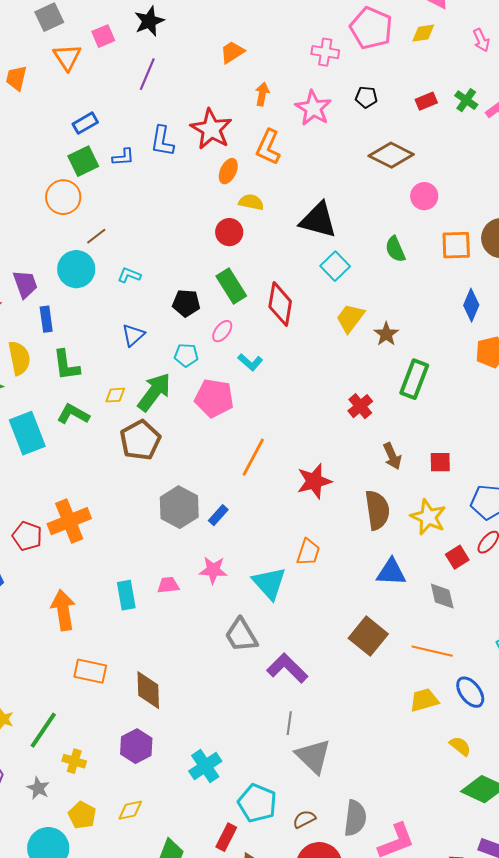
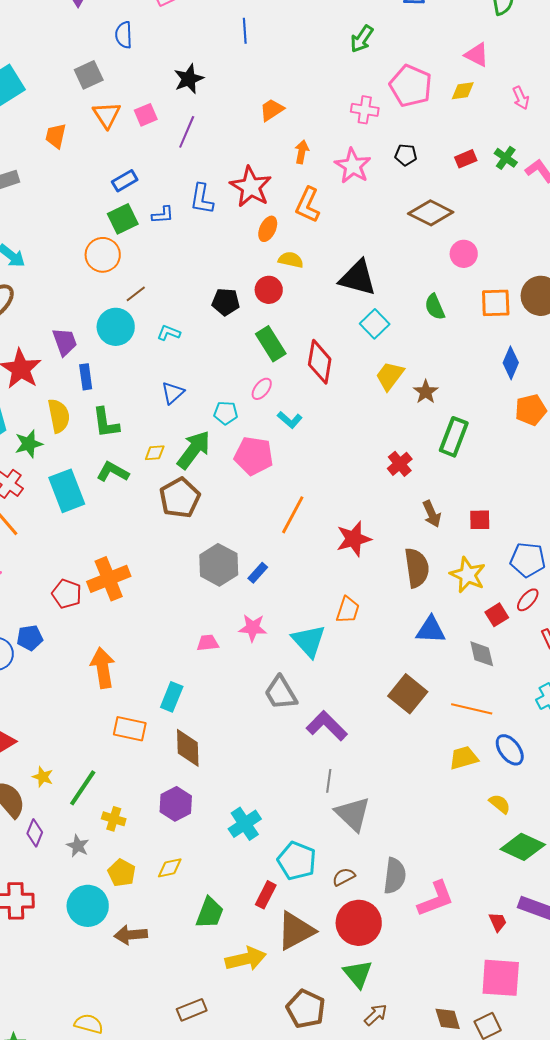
pink square: (103, 36) -> (146, 115), moved
black pentagon: (186, 303) -> (226, 302), moved
cyan rectangle: (126, 595) -> (172, 697), moved, turned 32

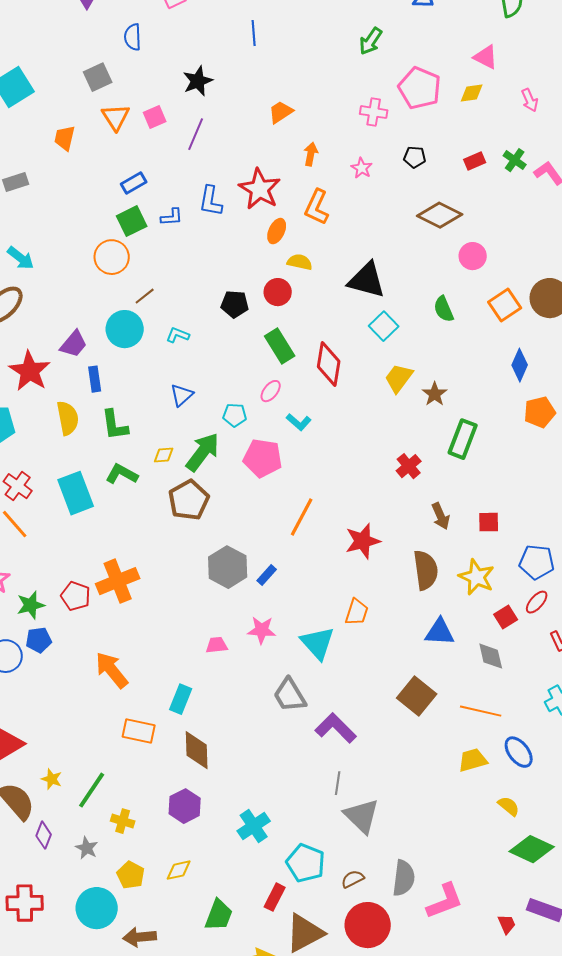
pink star: (353, 166) -> (362, 168), size x0.6
orange square: (496, 303) -> (505, 305), turned -32
purple trapezoid: (65, 342) -> (74, 344), turned 60
green star: (29, 444) -> (31, 605), moved
orange arrow: (103, 668) -> (112, 670), turned -30

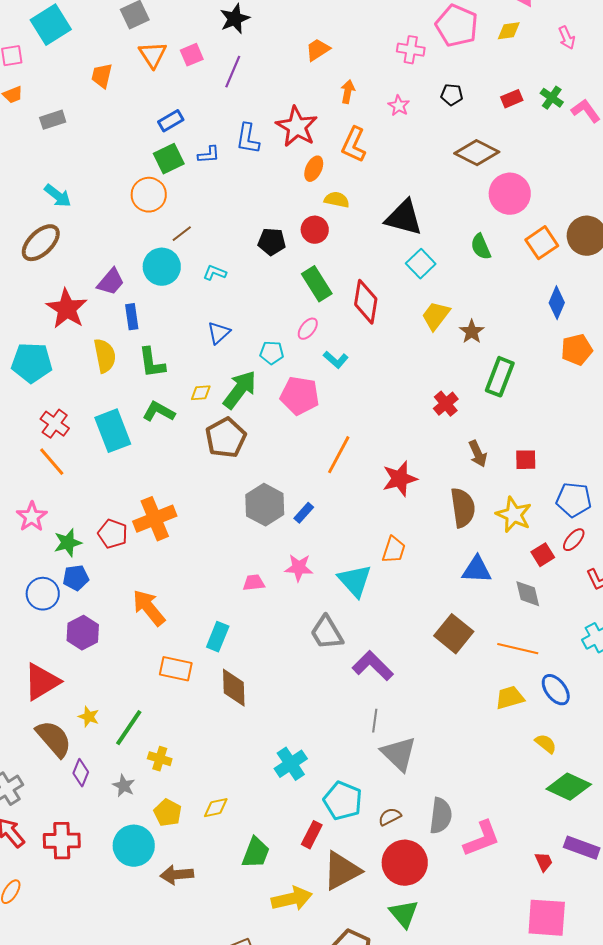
pink circle: (473, 256) -> (510, 194), size x1.5
purple hexagon: (185, 806) -> (83, 633), moved

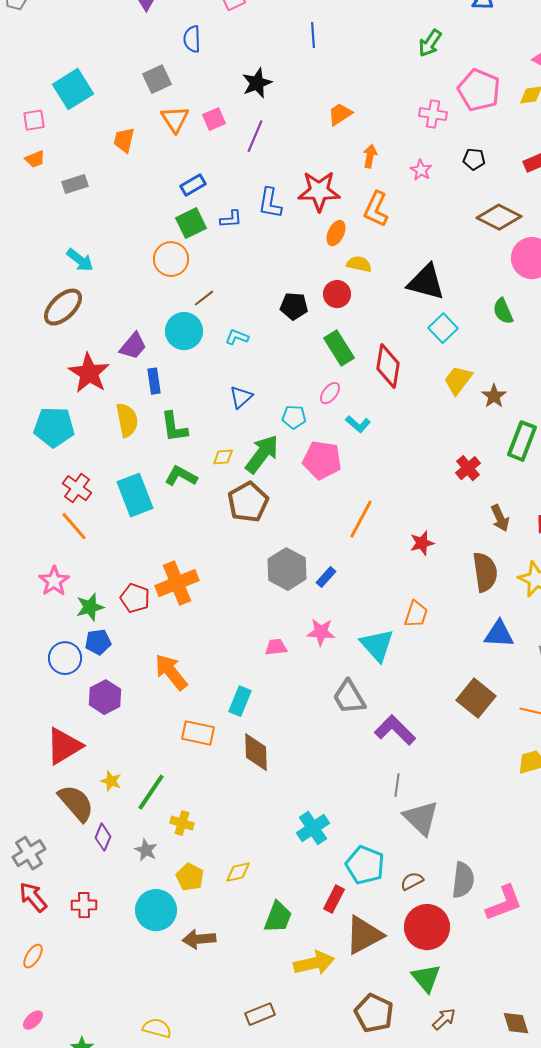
red star: (297, 127) -> (319, 191), turned -30
red star: (400, 479) -> (422, 543), size x0.7
red cross: (62, 841) -> (84, 905), size x0.7

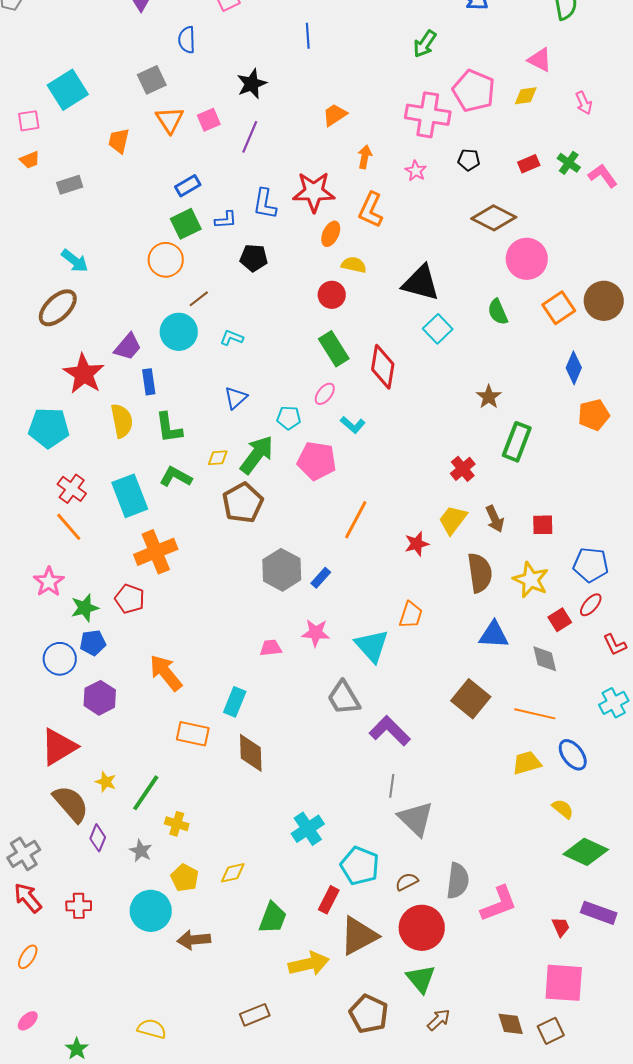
pink cross: (433, 114) -> (428, 115), size x1.6
black pentagon: (294, 306) -> (254, 258), moved
yellow trapezoid: (458, 380) -> (453, 520), moved
orange cross: (177, 583) -> (156, 552), moved

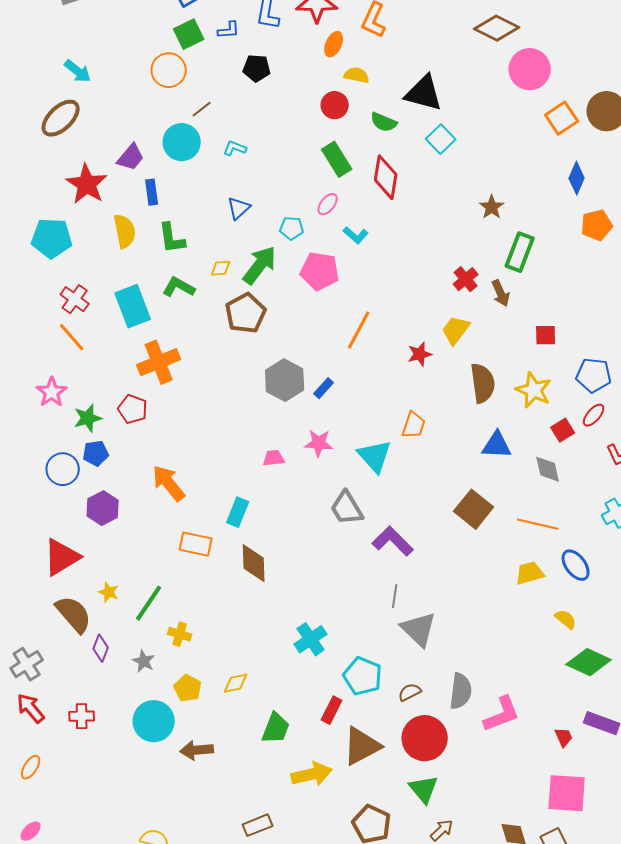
green semicircle: (498, 312) -> (384, 122), moved, turned -44
brown arrow: (495, 519) -> (501, 293), moved

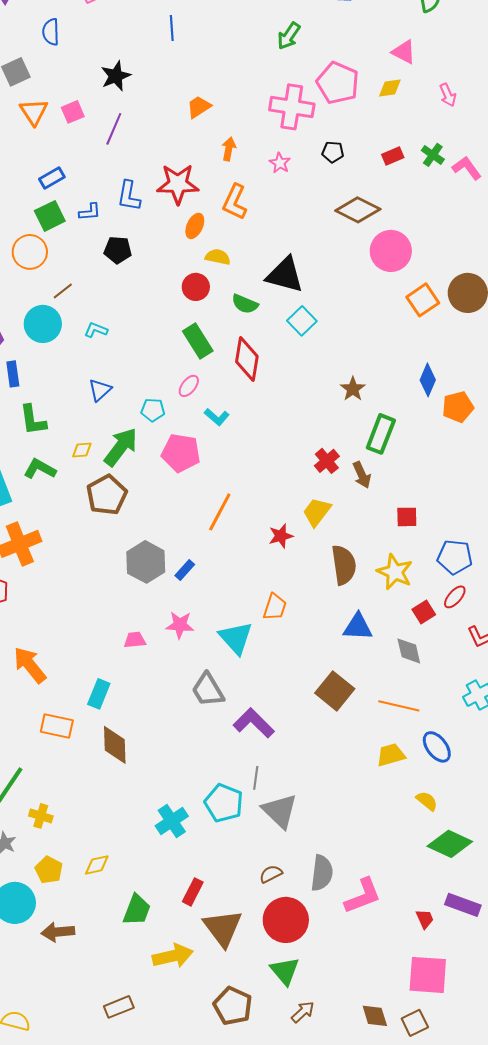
blue diamond: (577, 178) -> (428, 380), moved
cyan pentagon: (363, 676) -> (224, 803), moved
brown triangle: (362, 746) -> (223, 928), turned -39

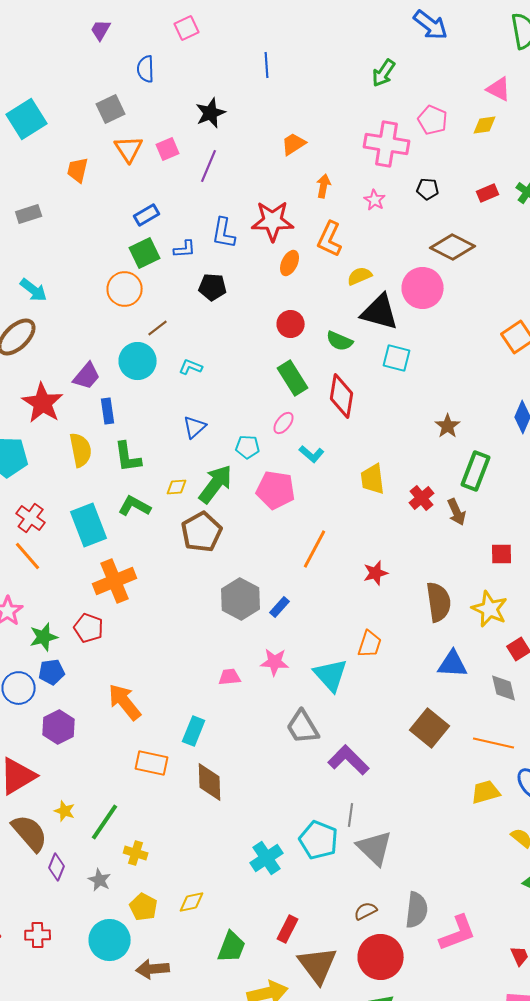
pink pentagon: (338, 83) -> (433, 120), size x0.7
pink circle: (391, 251) -> (423, 288), moved
yellow semicircle: (218, 257) -> (360, 276), moved, turned -35
cyan square: (302, 321) -> (397, 358), turned -32
yellow trapezoid: (317, 512) -> (373, 479), moved, turned -44

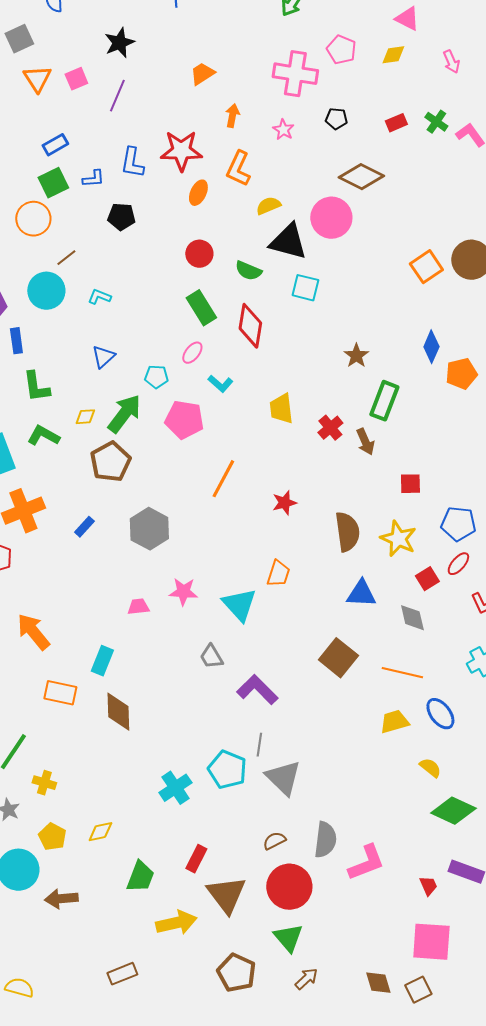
blue rectangle: (280, 607) -> (84, 527), moved
gray trapezoid: (303, 727) -> (211, 657), size x0.7

